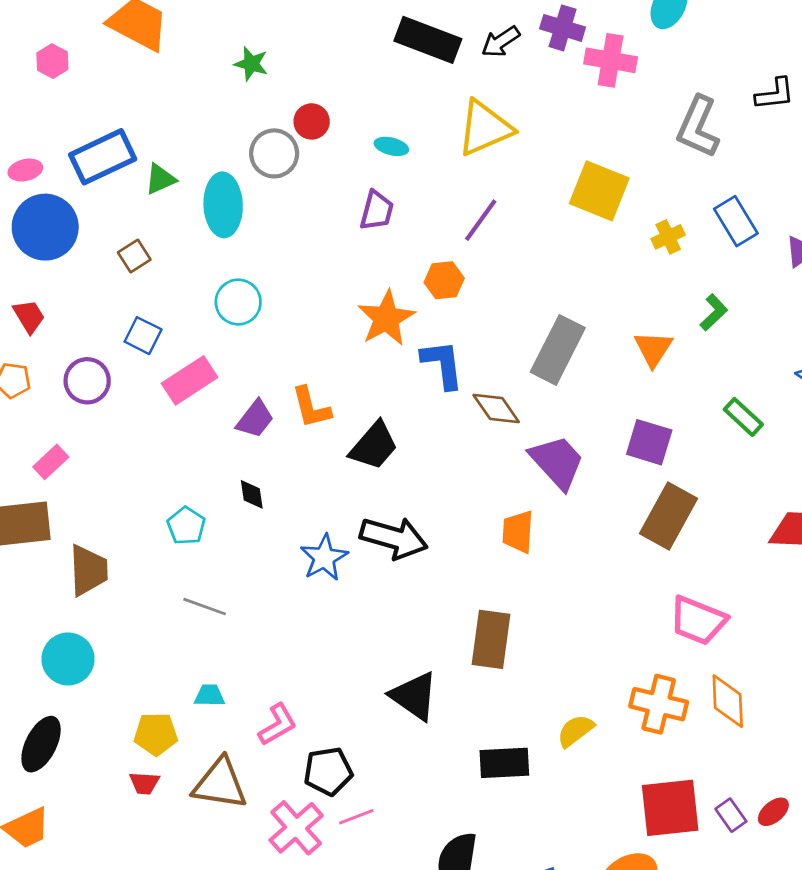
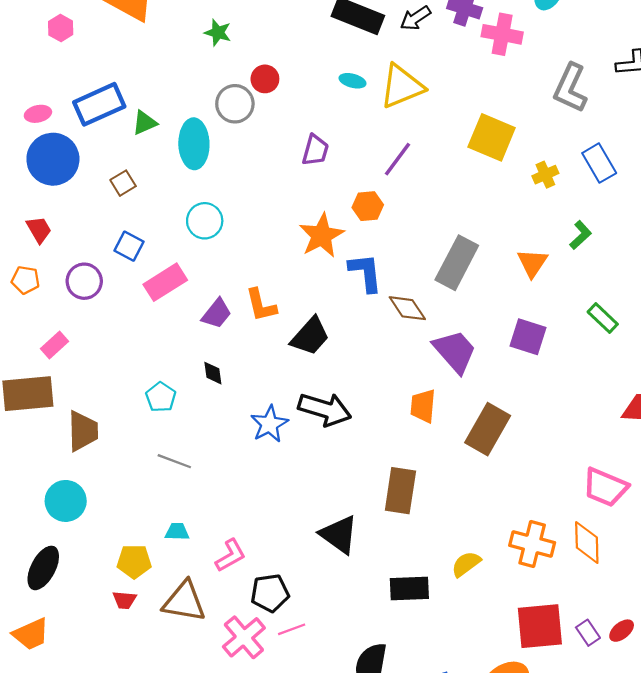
cyan ellipse: (391, 146) -> (352, 81), moved
brown rectangle: (668, 516) -> (488, 429), moved
pink trapezoid: (698, 621) -> (605, 487), moved

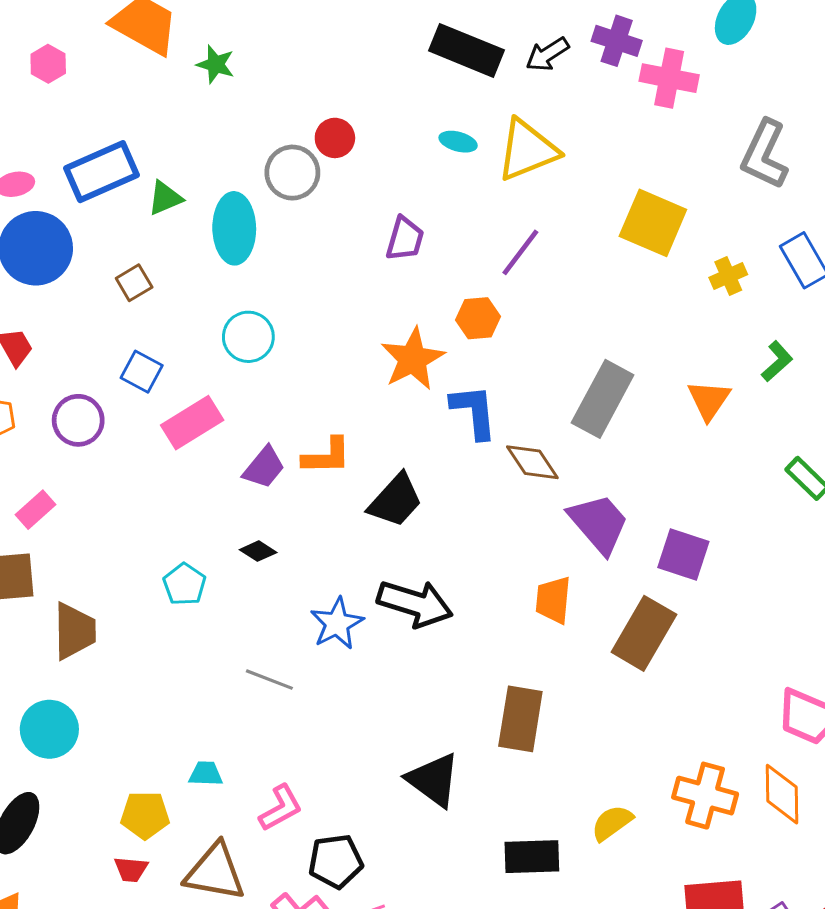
green star: (218, 33) -> (216, 64), moved
orange L-shape: (261, 305) -> (327, 456), turned -78
purple square: (528, 337) -> (683, 554), moved
black diamond: (213, 373) -> (258, 551), turned -50
gray line: (174, 461) -> (269, 680), moved

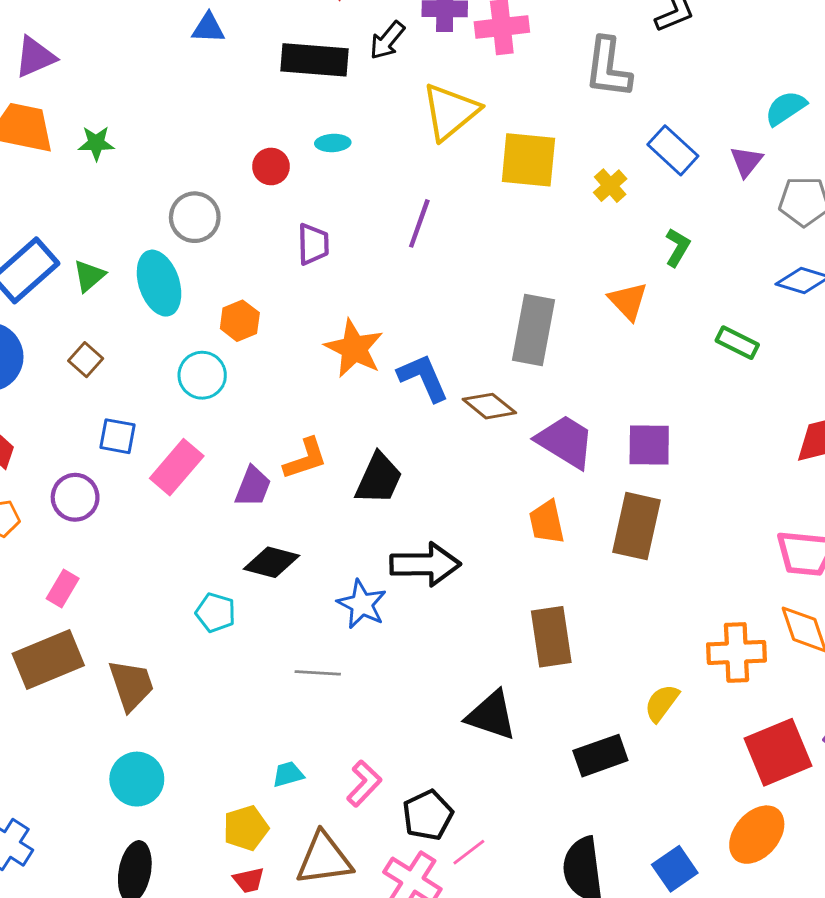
red circle: (335, 138) -> (271, 166), moved
yellow triangle: (527, 150) -> (450, 112), moved
orange hexagon: (478, 318) -> (240, 321), moved
black diamond: (258, 551) -> (271, 562), size x1.6

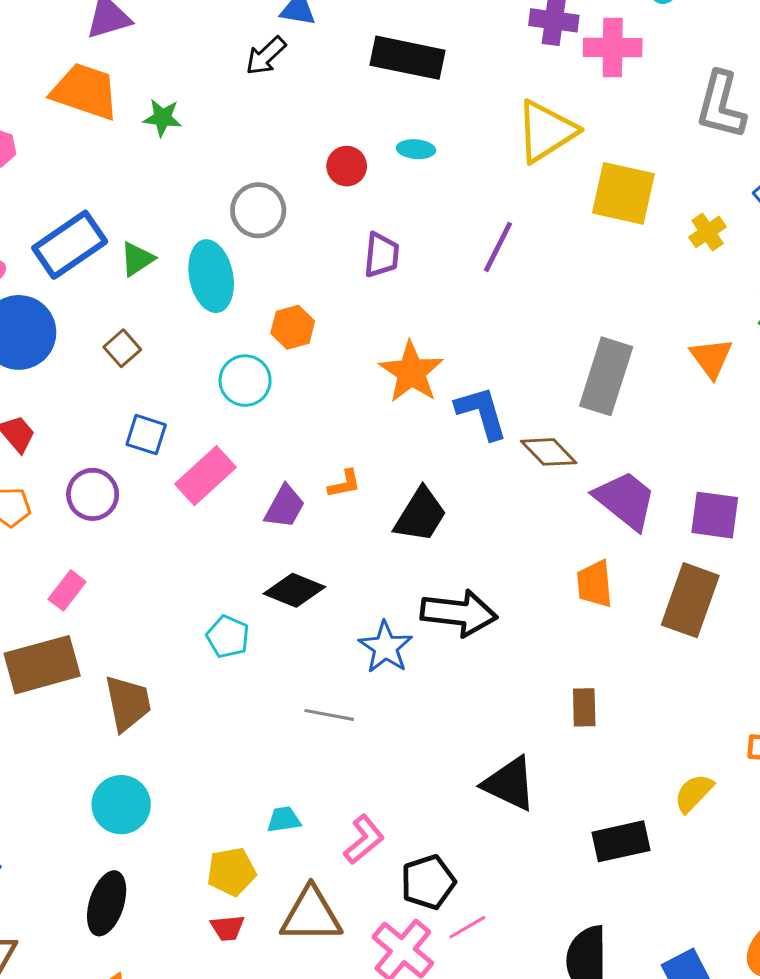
black arrow: (387, 40) -> (266, 56), moved
orange L-shape: (305, 459) -> (344, 484), size x0.7
brown rectangle: (551, 637) -> (584, 707), size x0.6

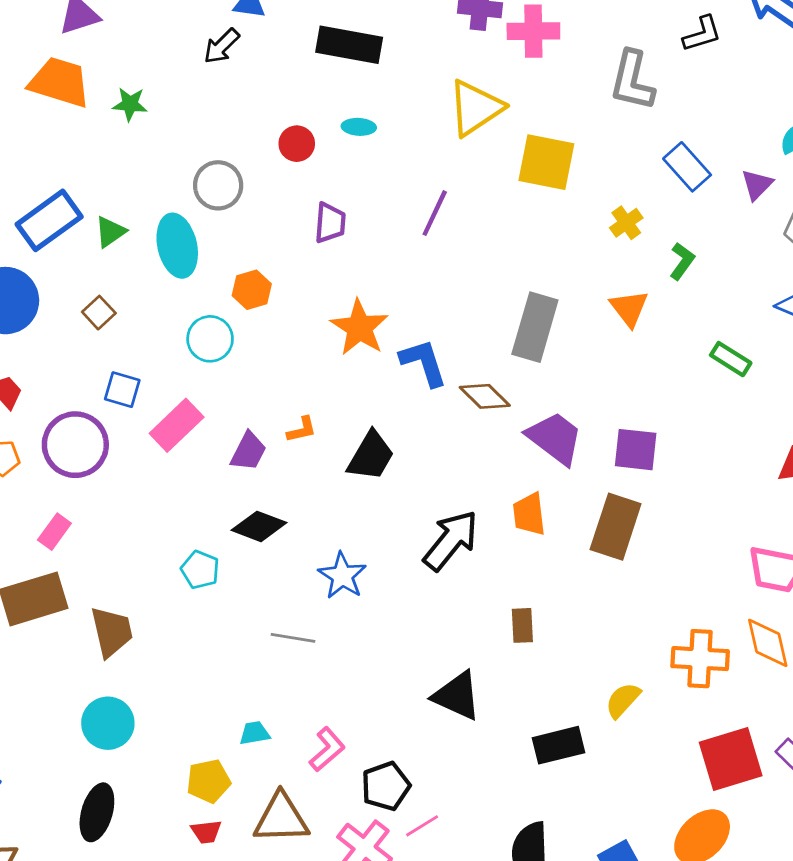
yellow cross: (708, 232) -> (626, 223), moved
purple circle: (93, 494) -> (75, 445), size x1.4
black arrow: (459, 613) -> (451, 540), moved, turned -56

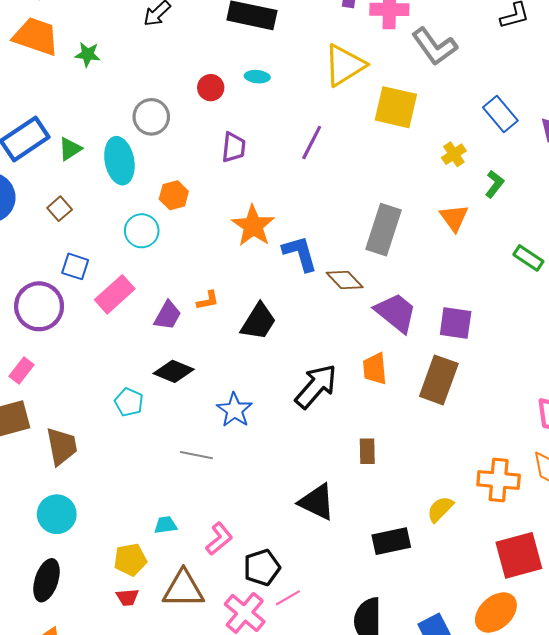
gray L-shape: (632, 81) -> (434, 46), moved, turned -51

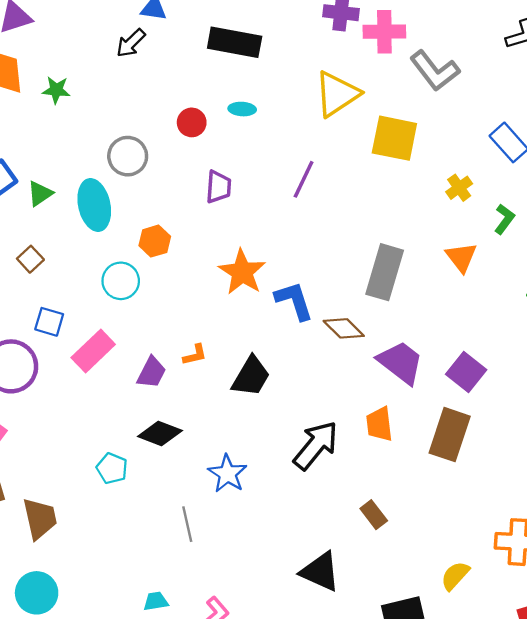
purple square: (456, 323) -> (466, 372), turned 32
brown rectangle: (367, 451) -> (374, 515), turned -35
gray line: (196, 455) -> (187, 524), turned 68

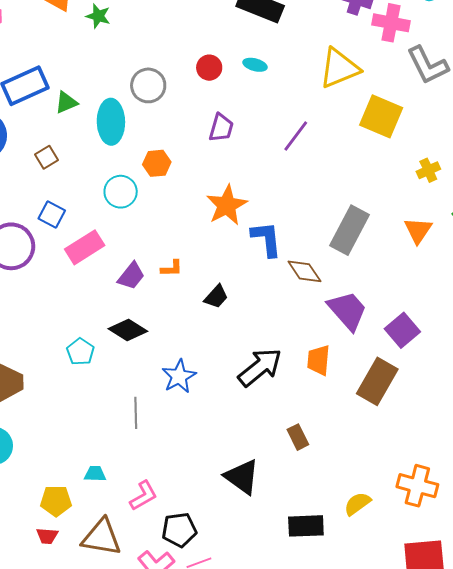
black trapezoid: (251, 376) -> (216, 297), size x0.7

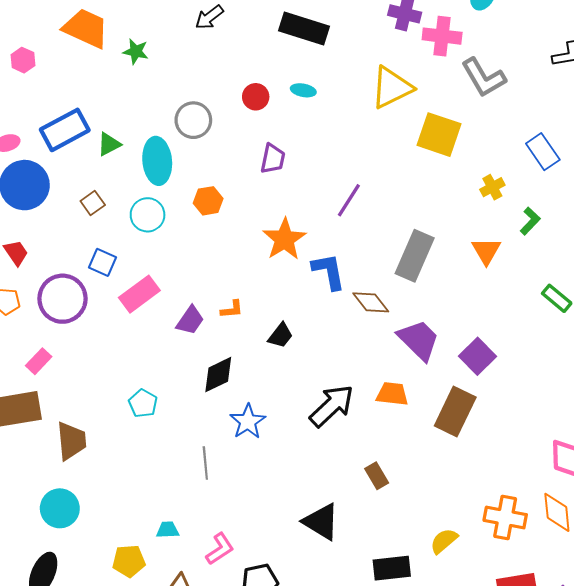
purple line: (296, 136) -> (349, 200), moved
cyan circle: (121, 192) -> (148, 215), moved
black diamond: (128, 330) -> (218, 375), moved, turned -54
orange trapezoid: (319, 360) -> (392, 394), turned 96

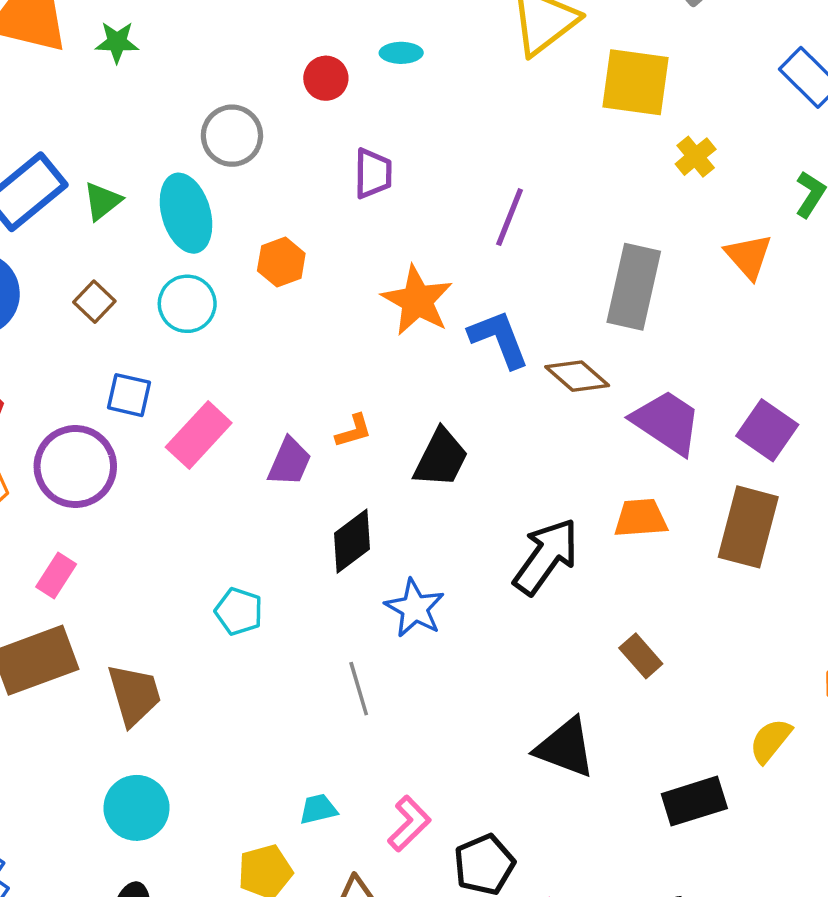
yellow cross: (492, 187) -> (696, 157), moved
black trapezoid: (281, 335) -> (441, 458), size x1.4

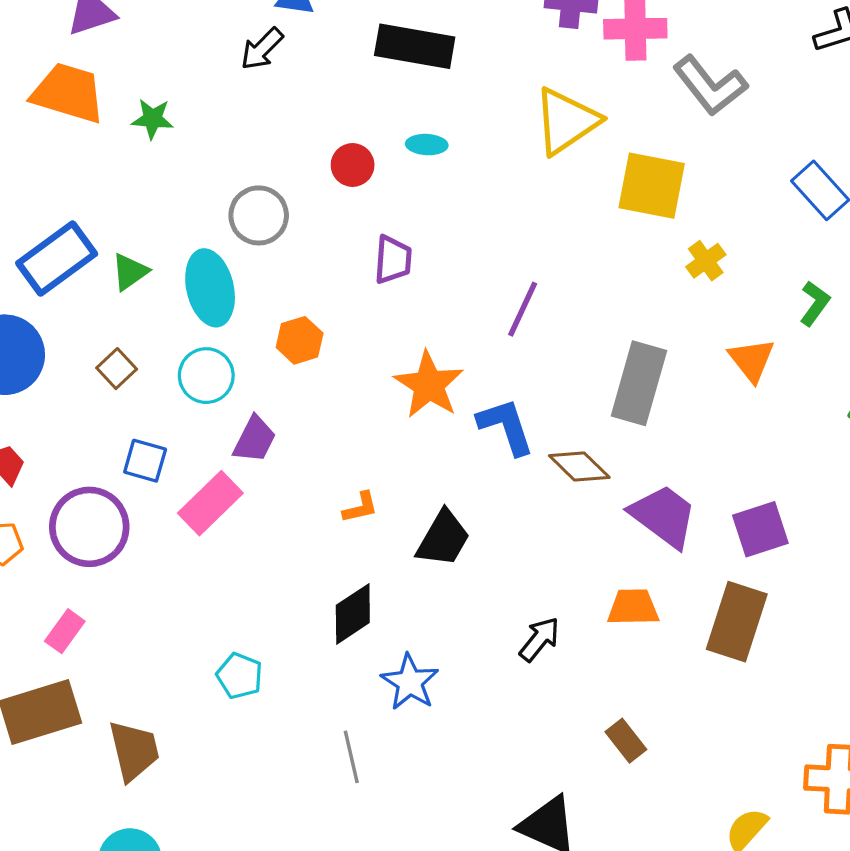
purple square: (767, 430) -> (760, 529), turned 34
purple trapezoid: (289, 462) -> (255, 439), moved
black arrow: (546, 556) -> (540, 639), size x0.6

